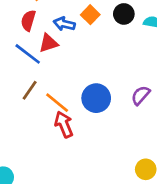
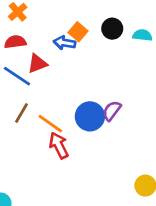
red semicircle: (28, 21) -> (15, 42), turned 70
blue arrow: (64, 24) -> (65, 43), moved
purple semicircle: (141, 95) -> (112, 111), moved

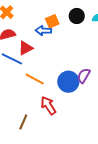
orange square: (78, 32) -> (52, 21), turned 32
brown line: (21, 113) -> (23, 122), moved
orange line: (50, 124) -> (35, 79), moved

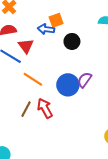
black circle: (77, 16) -> (72, 41), moved
red triangle: (26, 48) -> (26, 46), turned -42
brown line: (23, 122) -> (26, 109), moved

